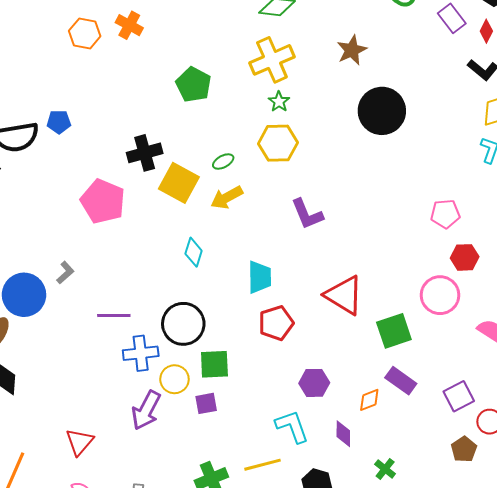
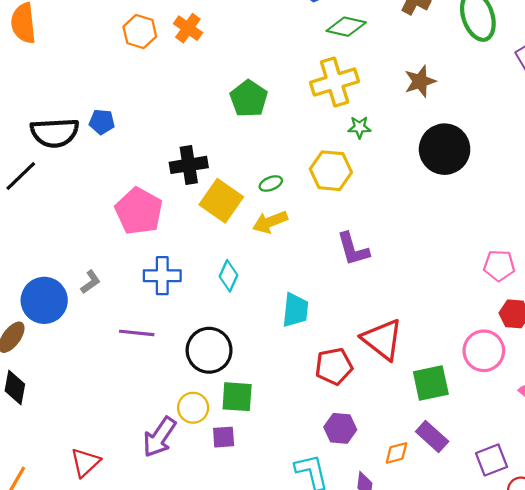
green star: (279, 102) -> (359, 127), moved, turned 30
red pentagon: (276, 323) -> (334, 366), moved
blue cross: (141, 353) -> (162, 276), moved

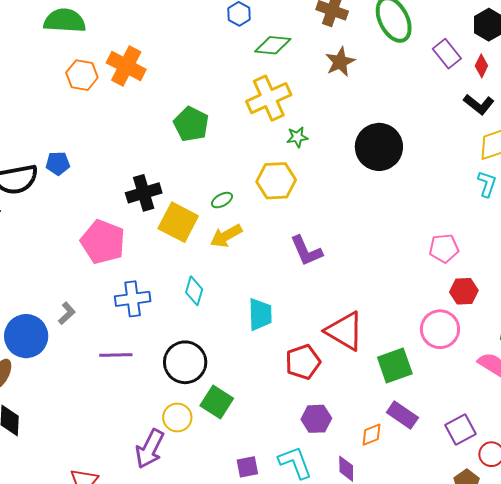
orange cross: (188, 28) -> (126, 66), size x1.4
brown star: (420, 81) -> (340, 62), moved
green square: (237, 397) -> (217, 402), turned 36
purple square: (224, 437) -> (247, 467), moved

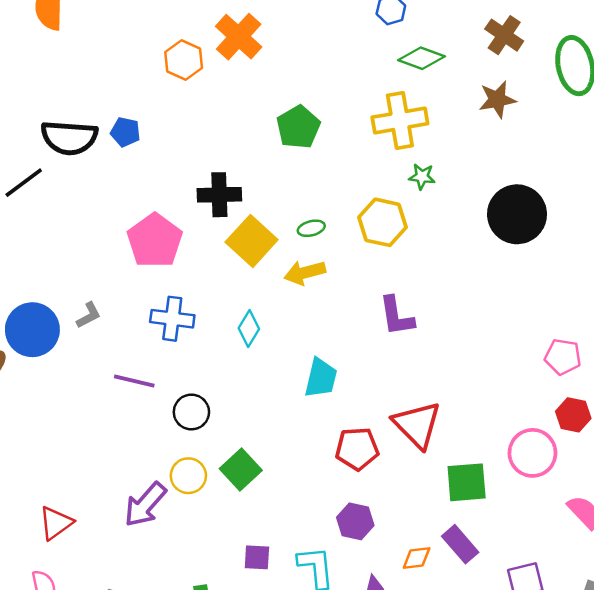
orange hexagon: (82, 75) -> (184, 60), moved
black circle: (185, 362) -> (191, 412), moved, size x0.7

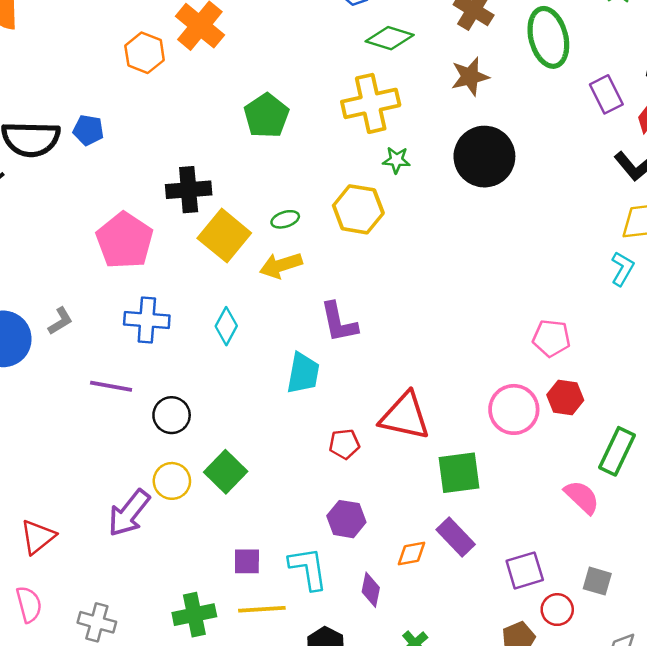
black circle: (517, 214) -> (484, 157), moved
purple L-shape: (397, 316) -> (339, 322), moved
red triangle: (417, 425) -> (405, 416), turned -30
red pentagon: (357, 449) -> (344, 444), size x0.7
pink circle: (532, 453) -> (514, 409), moved

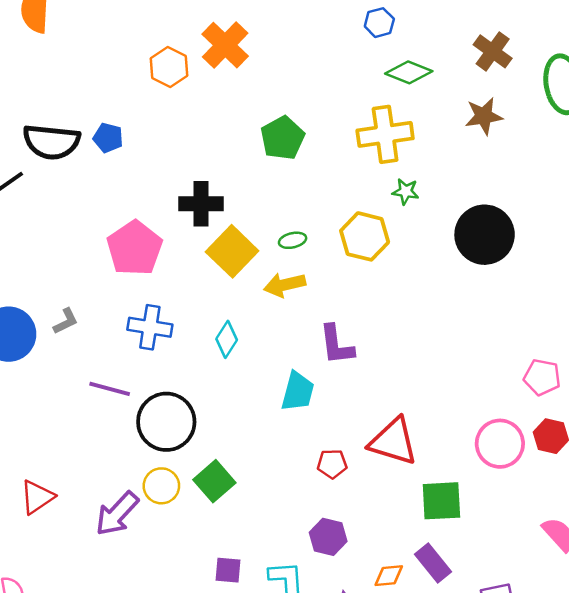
black circle: (484, 157) -> (485, 235), moved
black circle: (172, 415) -> (166, 422), size x1.6
red triangle: (38, 537) -> (37, 497), moved

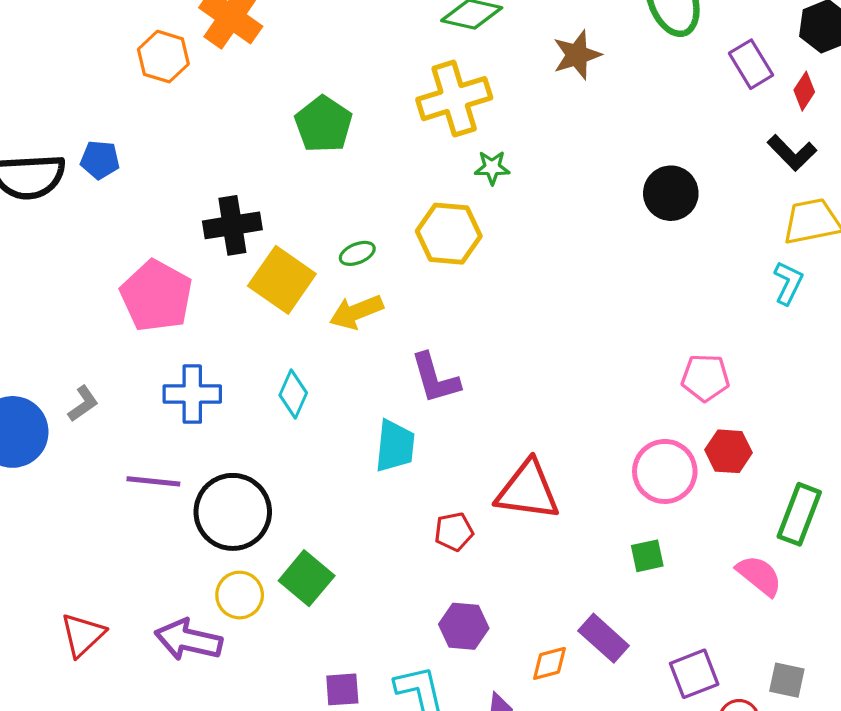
black circle: (485, 235) -> (671, 193), moved, size x0.7
green square: (441, 501) -> (647, 556), moved, size x0.6
purple arrow: (117, 514) -> (188, 640), turned 69

